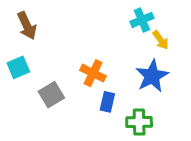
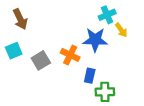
blue star: (152, 76) -> (95, 40), moved, turned 30
gray square: (51, 95) -> (41, 60), moved
blue rectangle: (107, 102) -> (90, 76), moved

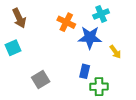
yellow arrow: (121, 30) -> (115, 52), moved
orange cross: (70, 55) -> (66, 22), moved
gray square: (41, 60) -> (41, 79), moved

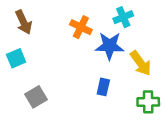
yellow arrow: (115, 52) -> (141, 63), size x1.5
gray square: (41, 79) -> (36, 97), moved
green cross: (99, 87) -> (148, 102), moved

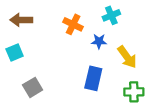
brown arrow: (24, 22) -> (21, 20), turned 115
blue star: (110, 46) -> (99, 41), size x0.6
blue rectangle: (103, 87) -> (93, 78), size x1.5

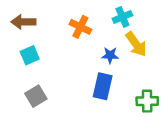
blue star: (99, 41) -> (110, 55), moved
cyan square: (15, 53) -> (30, 55), moved
yellow arrow: (127, 57) -> (136, 44), moved

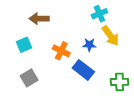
brown arrow: (23, 22) -> (39, 19), moved
orange cross: (80, 27) -> (61, 51), moved
blue rectangle: (103, 86) -> (83, 70), turned -65

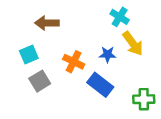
cyan cross: (99, 14) -> (120, 17), turned -35
gray square: (29, 78) -> (40, 81), moved

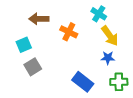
blue star: (107, 54) -> (108, 58), moved
orange cross: (74, 62) -> (69, 32), moved
blue rectangle: (100, 85) -> (83, 82), moved

